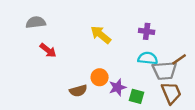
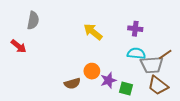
gray semicircle: (36, 22) -> (33, 20), turned 108
red arrow: (48, 50) -> (19, 46), moved
brown trapezoid: (171, 93) -> (158, 85), turned 150

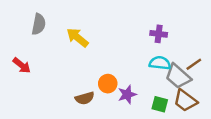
yellow arrow: (93, 32) -> (77, 38), moved
red arrow: (19, 46) -> (22, 65), moved
gray trapezoid: (152, 65) -> (178, 76), turned 45
green square: (126, 89) -> (160, 104), moved

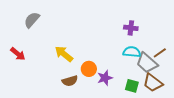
gray semicircle: (39, 24) -> (32, 20), turned -150
yellow arrow: (77, 38) -> (64, 54), moved

